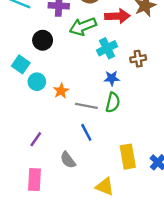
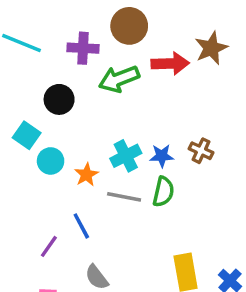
cyan cross: (107, 48) -> (126, 156), moved
brown cross: (138, 59) -> (201, 151), moved, turned 35
blue line: (86, 132) -> (81, 226), moved

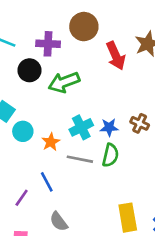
red arrow: (170, 64) -> (116, 56), turned 68
green arrow: (119, 79) -> (64, 82), moved
black circle: (59, 99) -> (29, 70), moved

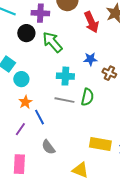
green arrow: (64, 82) -> (52, 42), turned 70
cyan cross: (81, 127) -> (65, 76), turned 30
blue star: (109, 127) -> (90, 59), moved
orange star: (51, 142) -> (25, 102), moved
yellow rectangle: (128, 218) -> (100, 144), turned -70

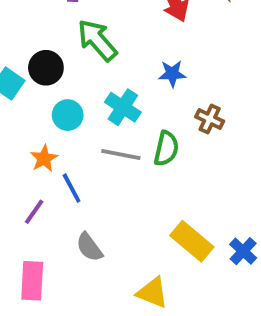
black circle: (26, 33) -> (46, 68), moved
brown cross: (109, 73) -> (210, 119), moved
cyan cross: (65, 76) -> (123, 107), turned 30
cyan circle: (21, 79) -> (68, 115), moved
yellow rectangle: (100, 144) -> (192, 241), turned 30

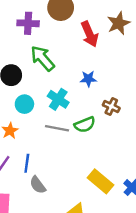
green semicircle: (166, 149) -> (85, 125), turned 55
blue line: (72, 188) -> (27, 163), moved, turned 36

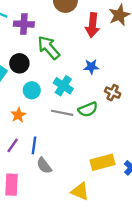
purple cross: (28, 23) -> (24, 24), moved
red arrow: (90, 34) -> (92, 25), turned 30
yellow rectangle: (100, 181) -> (103, 162), turned -55

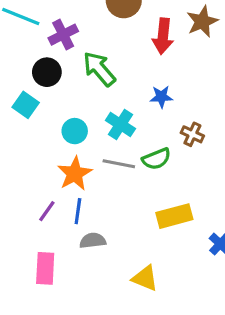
purple cross: (24, 24) -> (63, 35), turned -30
black circle: (19, 63) -> (47, 72), moved
orange star: (18, 115) -> (75, 174), moved, size x1.5
yellow rectangle: (103, 162) -> (174, 216), moved
gray semicircle: (44, 166) -> (93, 241), turned 120

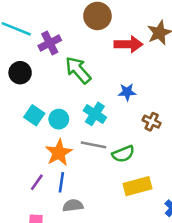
red arrow: (163, 36) -> (128, 44), turned -96
black circle: (47, 72) -> (20, 73), moved
cyan square: (26, 105) -> (34, 115), moved
green semicircle: (156, 159) -> (123, 154), moved

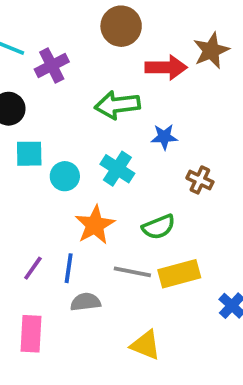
green arrow: (78, 70) -> (117, 105), moved, turned -56
cyan square: (34, 115) -> (29, 154), moved, turned -36
gray line: (94, 145) -> (132, 272), moved
orange star: (59, 153) -> (95, 225), moved

